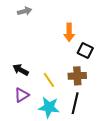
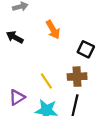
orange arrow: (69, 32) -> (53, 30), moved, turned -30
black arrow: (21, 70) -> (15, 37), moved

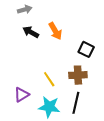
black arrow: (15, 37) -> (31, 32), moved

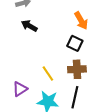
orange arrow: (55, 31) -> (81, 21), moved
black square: (86, 49) -> (75, 43), moved

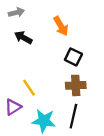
orange arrow: (81, 21) -> (61, 26), moved
yellow line: (48, 73) -> (29, 88), moved

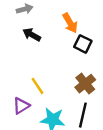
black square: (73, 57) -> (83, 44), moved
brown cross: (76, 85) -> (85, 84), turned -36

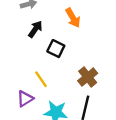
black arrow: (32, 35) -> (35, 29), turned 96
black square: (83, 44) -> (56, 49), moved

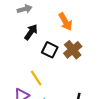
brown cross: (88, 77) -> (73, 50), moved

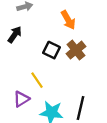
black arrow: (31, 32) -> (15, 34), moved

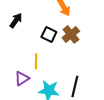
yellow line: (37, 80) -> (36, 61), turned 35

